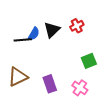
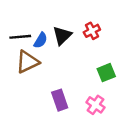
black line: (23, 40) -> (20, 37), moved
brown triangle: (18, 77) -> (27, 62), moved

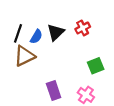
black line: (20, 37) -> (18, 33), turned -66

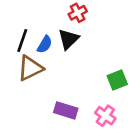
red cross: (83, 28) -> (78, 13), moved
purple rectangle: (54, 91) -> (66, 110), turned -54

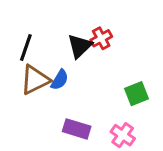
red cross: (78, 13) -> (101, 38), moved
blue semicircle: (45, 44) -> (60, 80), moved

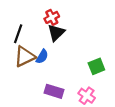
red cross: (101, 38) -> (52, 17), moved

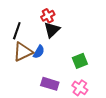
green square: (96, 66) -> (80, 61), moved

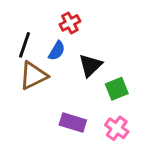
black triangle: (52, 30) -> (90, 65), moved
blue semicircle: (39, 52) -> (57, 51), moved

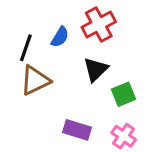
red cross: (70, 23) -> (99, 25), moved, size x1.5
blue semicircle: (57, 51) -> (60, 37), moved

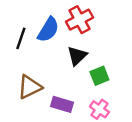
blue semicircle: (60, 37) -> (48, 30), size x1.5
brown triangle: (35, 80) -> (30, 87), moved

